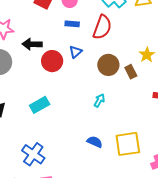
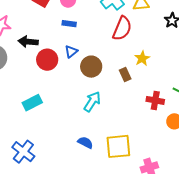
red semicircle: (102, 27) -> (122, 28), moved
brown circle: (108, 65) -> (91, 67), moved
cyan arrow: (99, 100) -> (92, 102), size x1.5

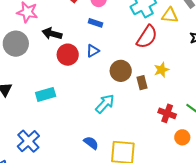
brown circle: (91, 67) -> (121, 71), moved

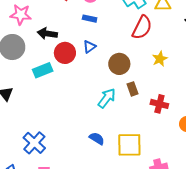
brown rectangle: (142, 83) -> (133, 89), moved
cyan rectangle: (46, 94) -> (43, 70), moved
red cross: (167, 113) -> (159, 104), moved

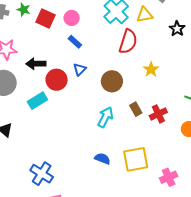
blue rectangle: (90, 19) -> (75, 42), turned 40
brown rectangle: (133, 89) -> (136, 109), moved
red cross: (159, 104) -> (158, 114), turned -30

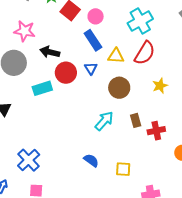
yellow triangle: (145, 15) -> (116, 56), moved
blue rectangle: (75, 42) -> (93, 40), size x1.5
blue triangle: (80, 69) -> (91, 68), turned -32
yellow square: (136, 159) -> (123, 169), size x0.6

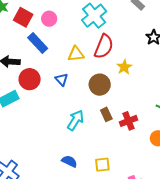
blue rectangle: (93, 40) -> (38, 43), moved
blue triangle: (91, 68) -> (62, 79), moved
yellow star: (160, 86) -> (124, 67), moved
brown circle: (119, 88) -> (100, 85), moved

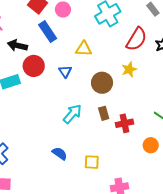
red semicircle: (104, 46) -> (136, 39), moved

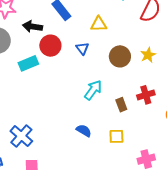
yellow star: (129, 69) -> (148, 55), moved
brown rectangle: (104, 113) -> (121, 105), moved

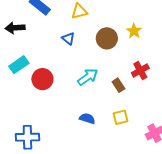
red circle: (50, 46) -> (42, 79), moved
cyan arrow: (93, 90) -> (88, 77), turned 30
blue cross: (21, 136) -> (27, 137), turned -30

